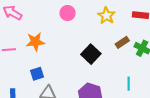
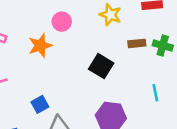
orange star: (35, 42) -> (40, 46), moved
brown rectangle: (122, 42) -> (137, 43), turned 40

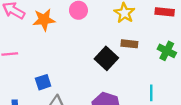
brown rectangle: (137, 43) -> (129, 44), moved
orange star: (40, 46) -> (44, 20), moved

